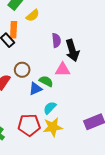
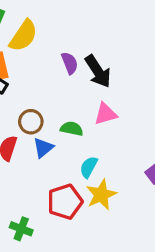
yellow semicircle: (33, 15) -> (23, 36), size x1.5
pink triangle: (63, 70) -> (106, 114), moved
blue triangle: (35, 89) -> (43, 148), moved

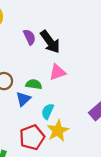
blue triangle: (43, 148) -> (23, 99), moved

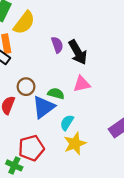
blue triangle: (23, 99) -> (44, 107), size x1.5
red pentagon: (32, 137) -> (31, 148), moved

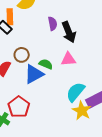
cyan semicircle: (67, 123) -> (75, 92), moved, size x1.5
yellow star: (75, 144) -> (82, 111), moved, turned -30
red pentagon: (31, 148) -> (19, 107), turned -30

